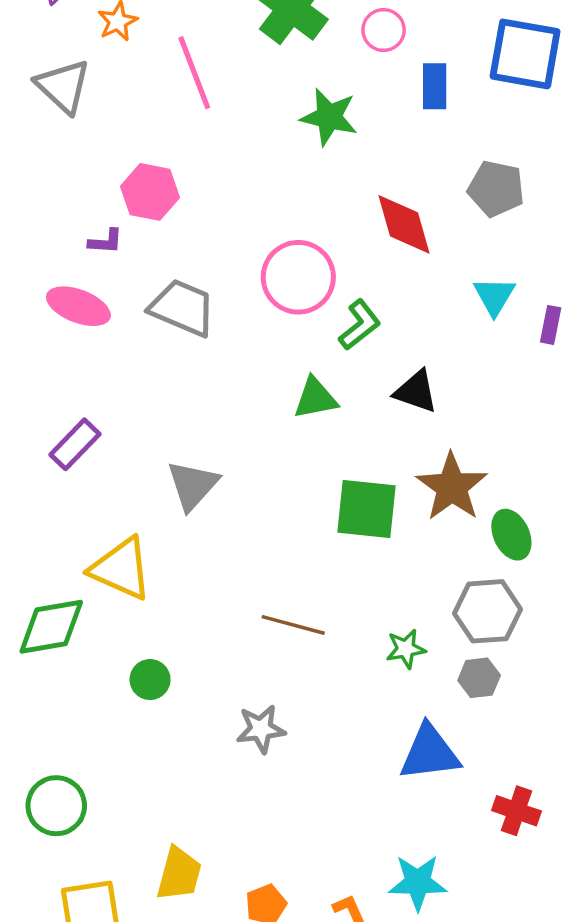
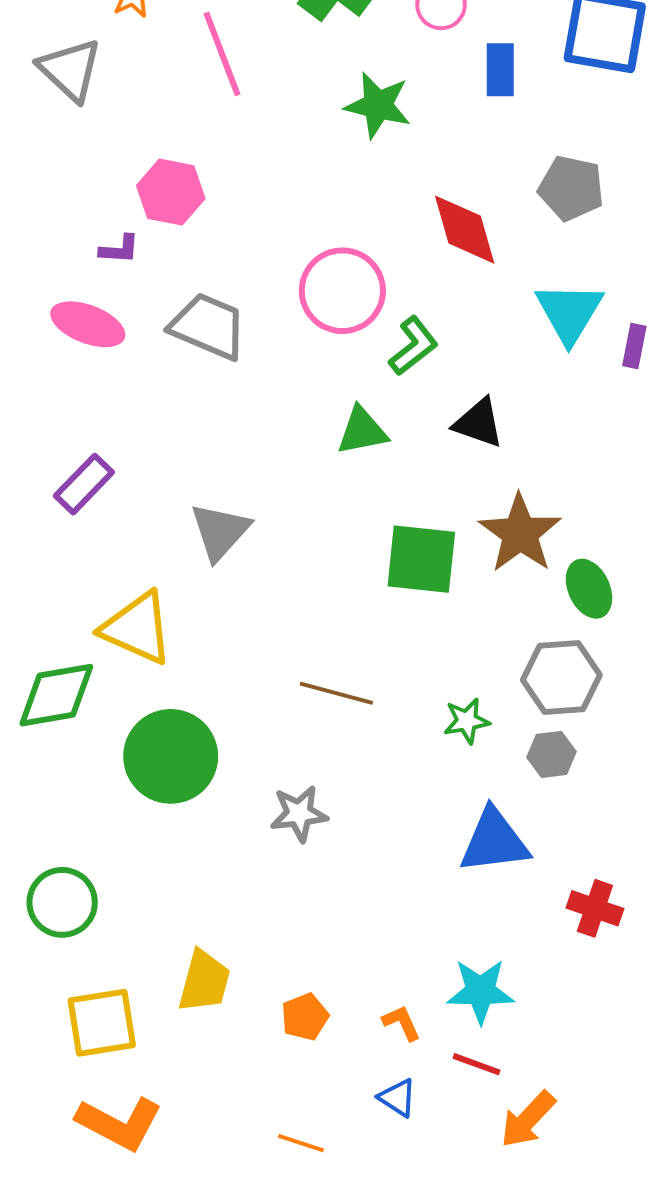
cyan triangle: (494, 296) -> (569, 312), size x1.4
green circle: (150, 680) -> (171, 756), size x2.0

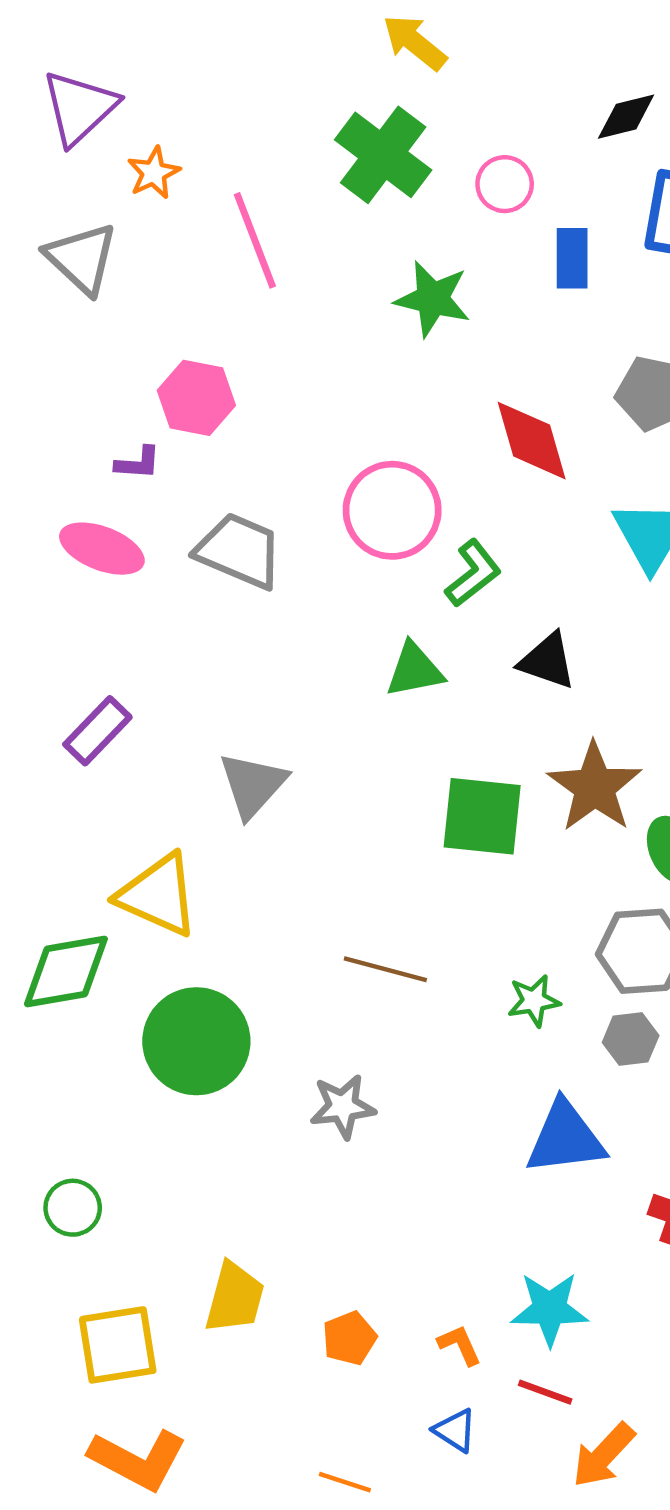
green circle: (62, 902) -> (73, 1208), size x0.7

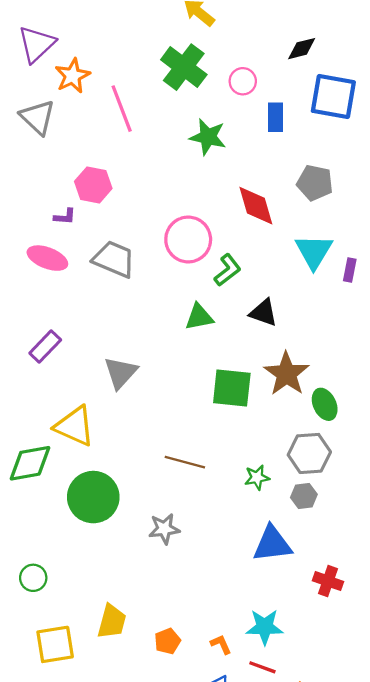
orange star: (154, 173) -> (73, 76), size x1.4

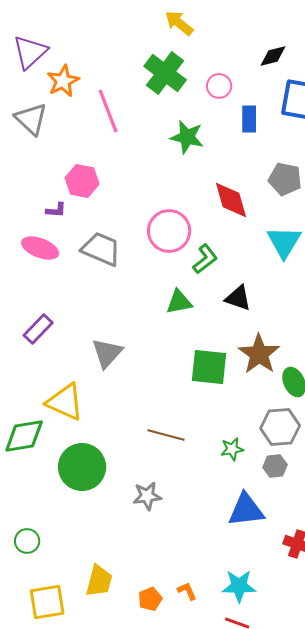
orange L-shape: (221, 644) -> (187, 591), moved

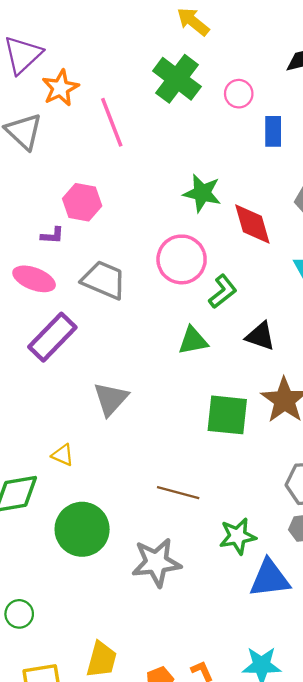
green star: (187, 137) -> (202, 193), moved
purple rectangle: (38, 329) -> (52, 337), moved, size x1.4
yellow triangle: (65, 402) -> (63, 455), size x0.5
green star: (232, 449) -> (238, 536), moved, size x1.4
gray star: (147, 496) -> (156, 562), size x1.5

